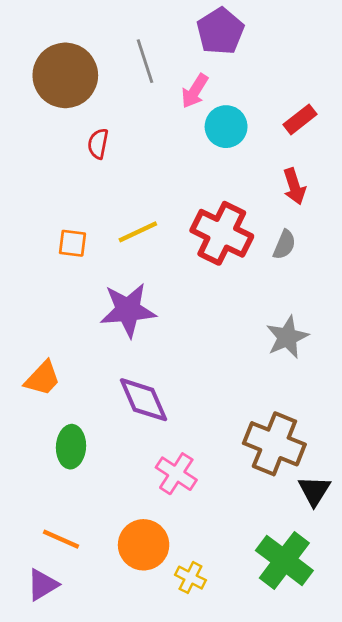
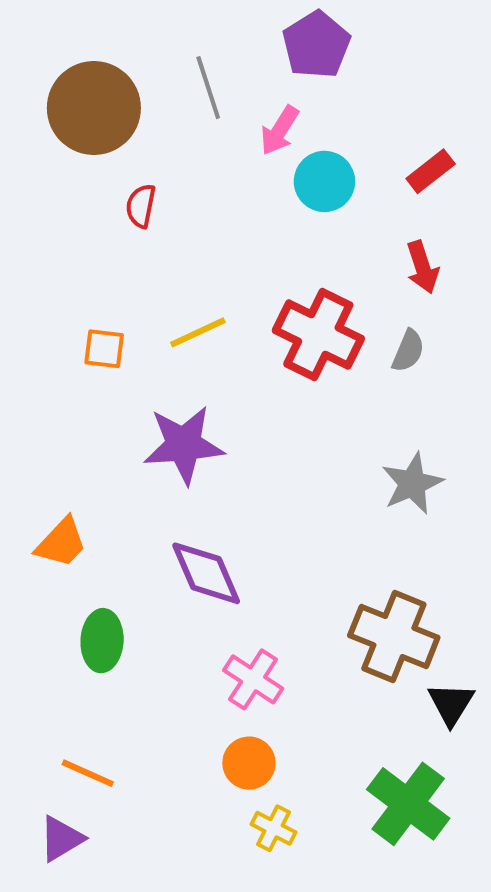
orange circle: (144, 545) -> (249, 763), moved, size x0.7

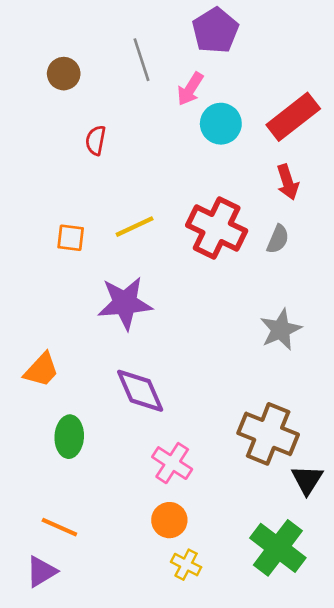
brown circle: (94, 108) -> (64, 74), size x0.5
red rectangle: (431, 171) -> (293, 117), size x1.6

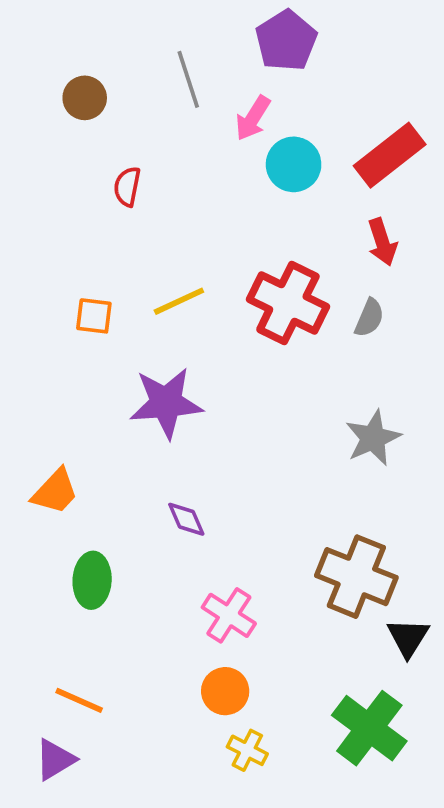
purple diamond: (140, 391) -> (186, 519), size x0.6

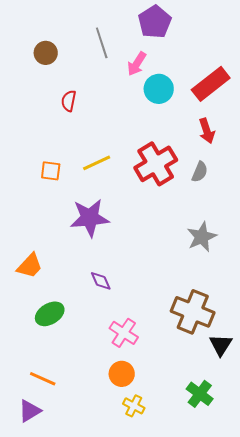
red cross: (288, 303) -> (156, 164), turned 33
green ellipse: (92, 580) -> (50, 314), turned 56
green cross: (369, 728) -> (200, 394), size x0.7

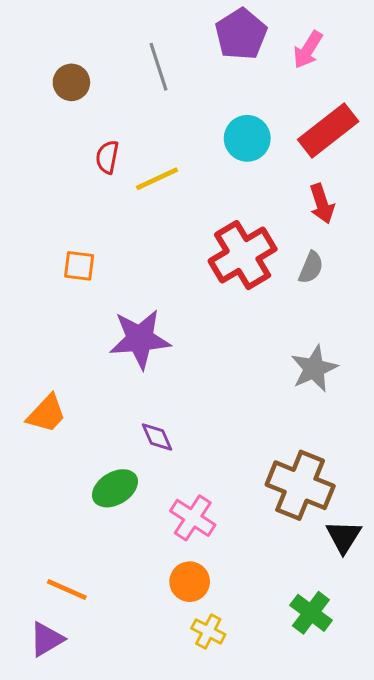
pink arrow: (137, 64) -> (308, 50), moved
yellow line: (97, 163) -> (157, 179), moved
green ellipse: (50, 314) -> (115, 488), moved

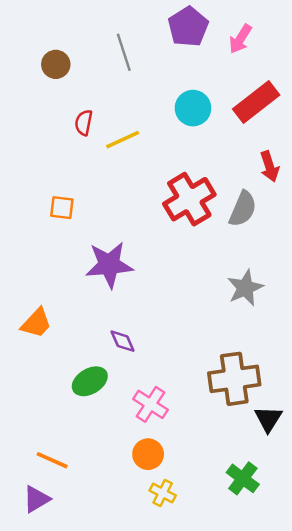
red arrow: (322, 204) -> (269, 166), moved
gray semicircle: (311, 267) -> (243, 209), size x1.4
brown cross: (300, 485) -> (234, 379), turned -30

